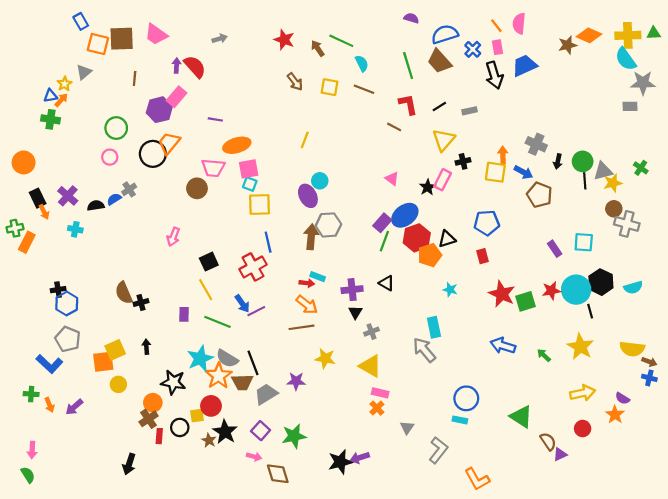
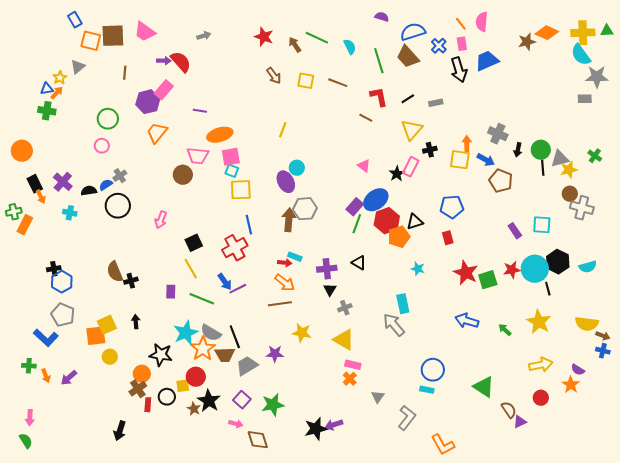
cyan semicircle: (362, 63) -> (350, 47), moved
purple arrow: (177, 66) -> (164, 61), turned 88
black circle: (153, 154) -> (118, 206), moved

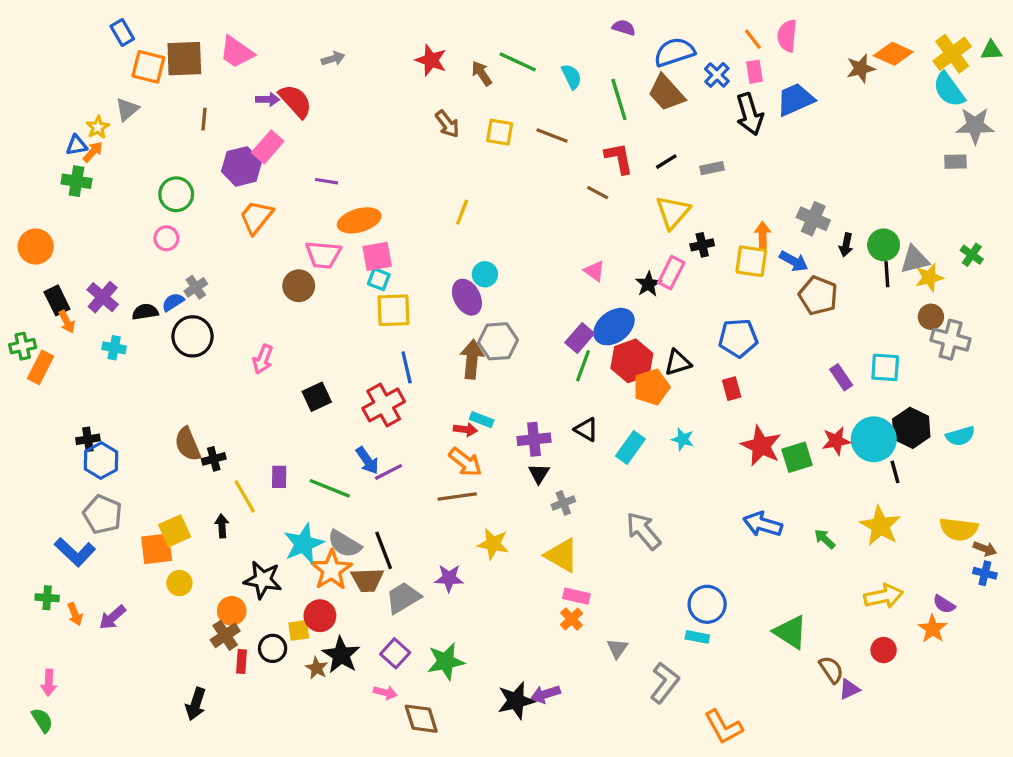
yellow cross: (583, 33) -> (952, 54), turned -35
yellow line: (191, 269) -> (245, 496), moved
cyan rectangle: (403, 304) -> (630, 447), moved, turned 48

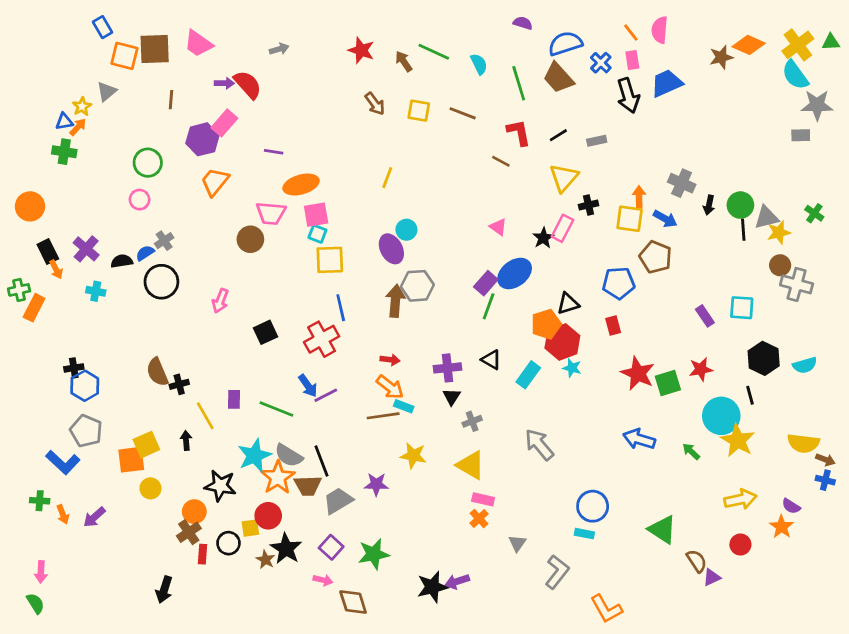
brown pentagon: (818, 296) -> (656, 257), moved
red hexagon: (632, 361) -> (562, 342), moved
cyan rectangle: (482, 420) -> (404, 406), moved
cyan circle: (874, 439) -> (721, 416), moved

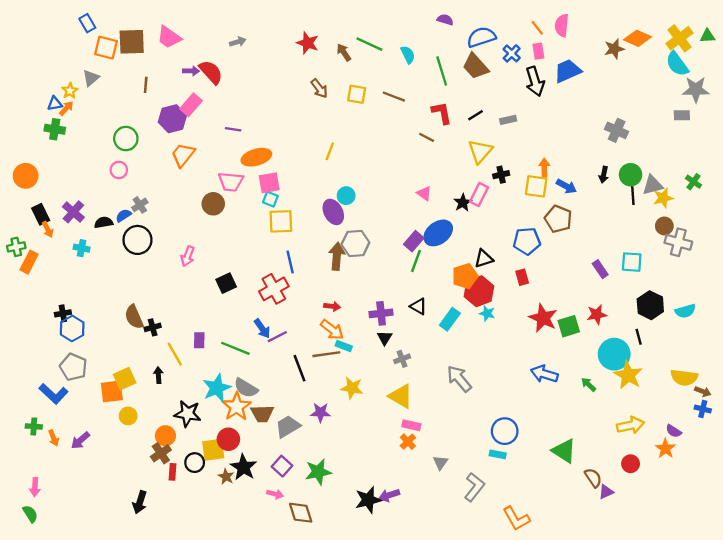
gray cross: (682, 183) -> (617, 130), moved
black line: (322, 461) -> (299, 368), moved
yellow square: (250, 528) -> (213, 450), size x1.5

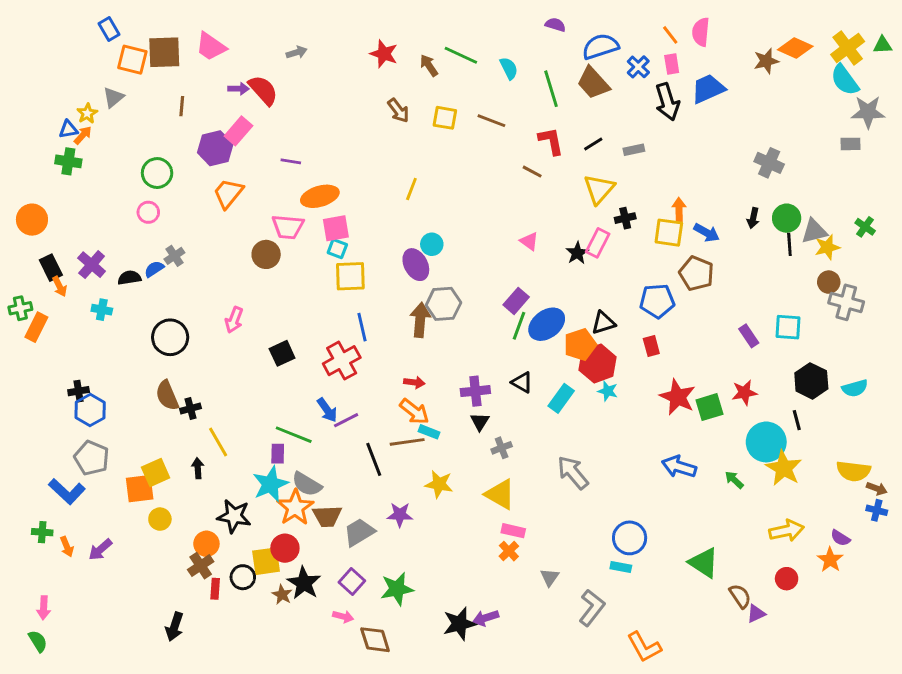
blue ellipse: (438, 233) -> (547, 324), moved
black circle: (137, 240) -> (170, 337), moved
purple rectangle: (199, 340) -> (278, 454), moved

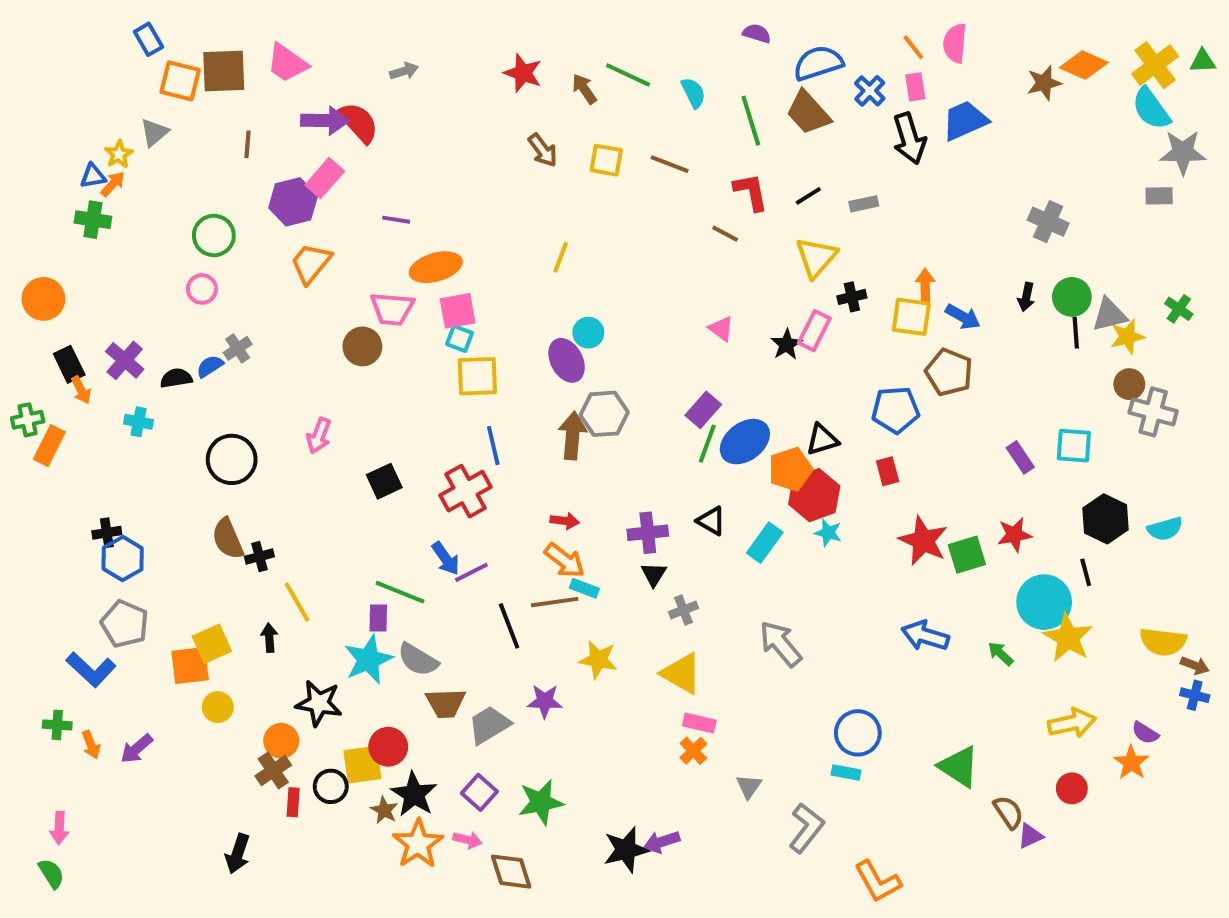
purple arrow: (238, 89) -> (325, 121), size x1.6
orange star: (295, 507) -> (418, 844), moved

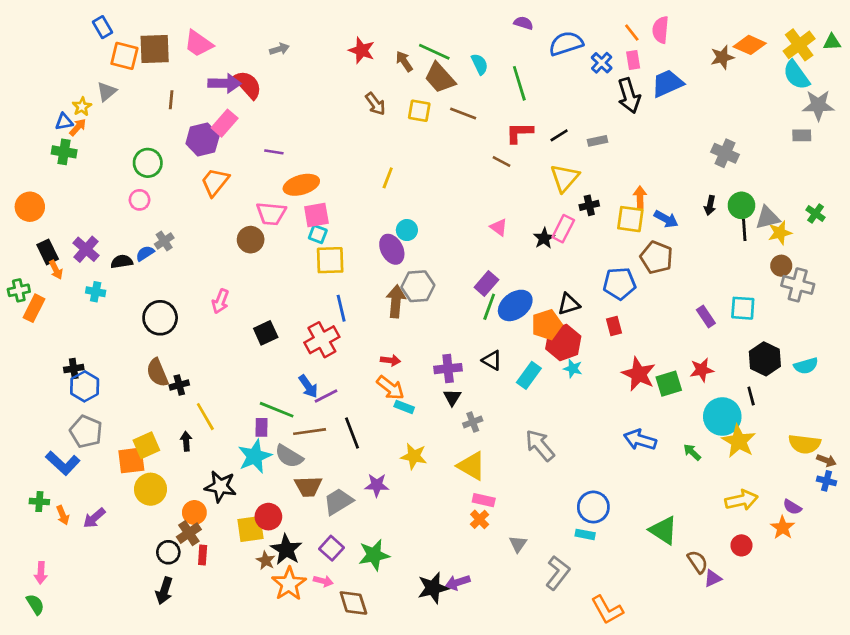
brown trapezoid: (808, 113) -> (440, 78), moved
red L-shape: (751, 192) -> (519, 133), turned -80
brown line: (555, 602) -> (310, 432), moved
yellow circle: (218, 707) -> (150, 489), size x1.5
black circle: (331, 786) -> (168, 552), moved

